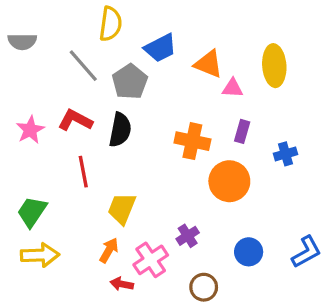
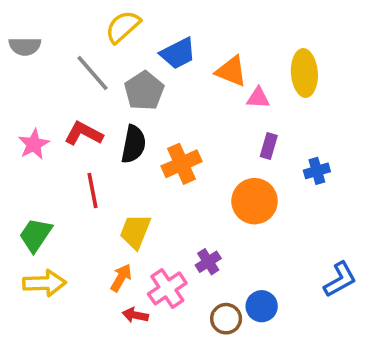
yellow semicircle: (111, 24) -> (123, 27), turned -140
orange cross: (192, 141) -> (182, 164), moved, turned -36
blue circle: (249, 252) -> (262, 306), moved

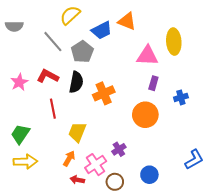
orange triangle: (231, 71) -> (127, 21), moved
pink triangle: (258, 98) -> (147, 56), size x1.6
brown circle: (226, 319) -> (115, 182), moved

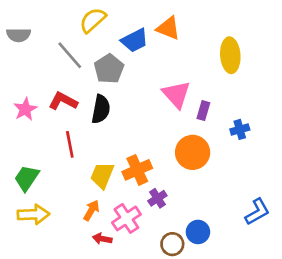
pink triangle: (147, 56) -> (176, 94), moved, turned 45
orange cross: (104, 93) -> (137, 170), moved
brown circle: (115, 182) -> (172, 244), moved

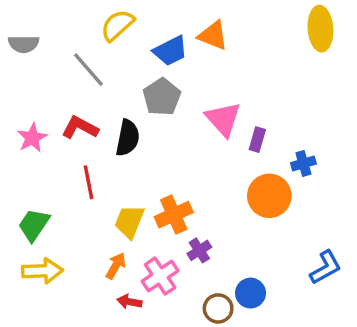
yellow ellipse: (230, 55) -> (320, 29), moved
gray pentagon: (109, 69) -> (162, 97), moved
orange circle: (193, 152) -> (269, 196), moved

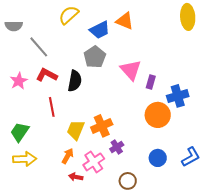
gray line: (88, 70) -> (39, 47), moved
blue cross: (303, 163) -> (178, 96), size x1.5
blue circle: (251, 293) -> (158, 158), moved

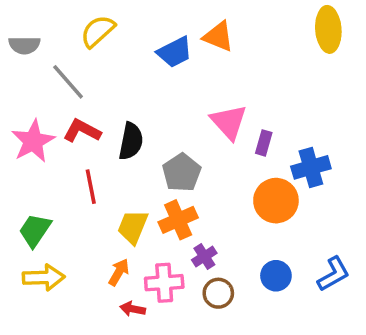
yellow semicircle: (69, 15) -> (98, 31), moved
gray pentagon: (95, 57) -> (182, 173), moved
pink star: (19, 81) -> (33, 141), size x1.4
pink cross: (94, 162) -> (164, 283), turned 30
brown circle: (128, 181) -> (218, 293), moved

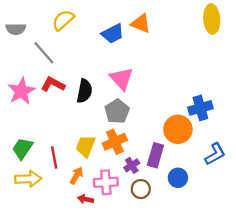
pink triangle: (229, 122) -> (122, 79), moved
purple rectangle: (264, 143) -> (155, 155), moved, size x1.5
red line: (91, 187) -> (54, 157), moved
blue L-shape: (334, 274) -> (215, 154), moved

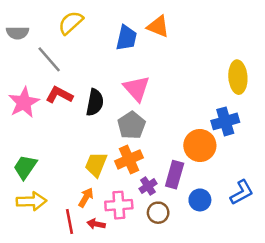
yellow ellipse: (212, 19) -> (238, 77), moved
blue trapezoid: (113, 34) -> (126, 38), turned -50
blue L-shape: (215, 154) -> (242, 192), moved
red line: (54, 157) -> (69, 222), moved

